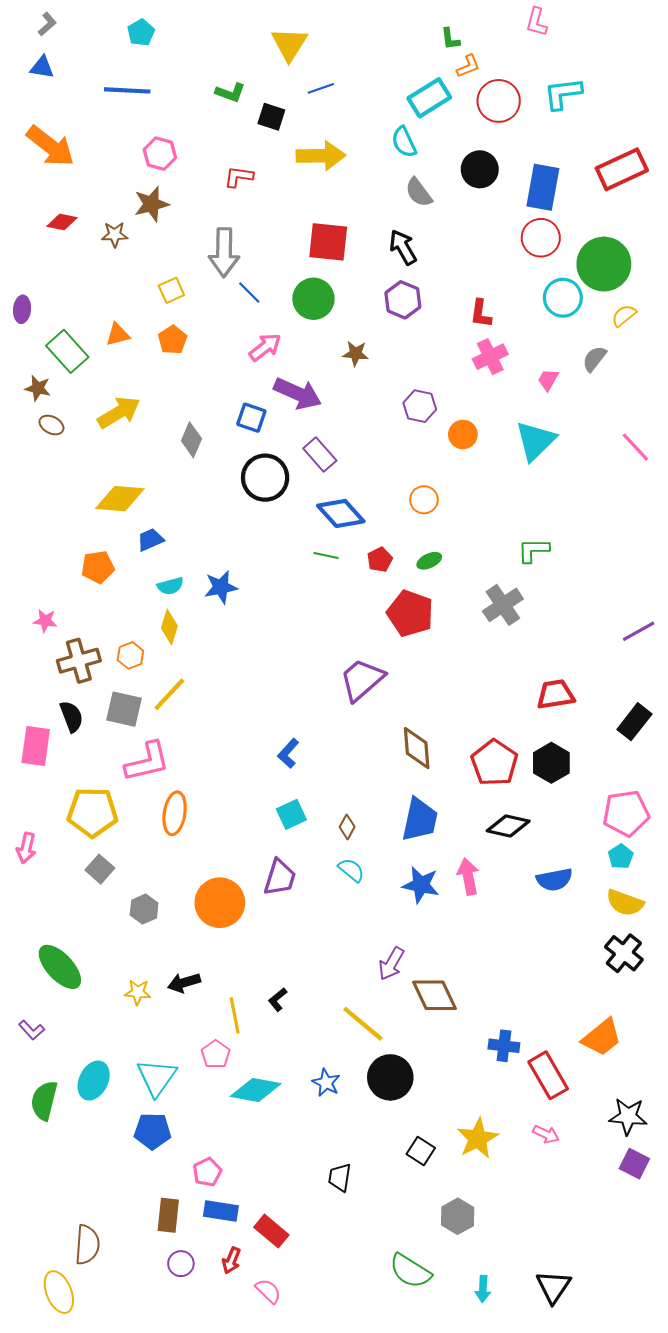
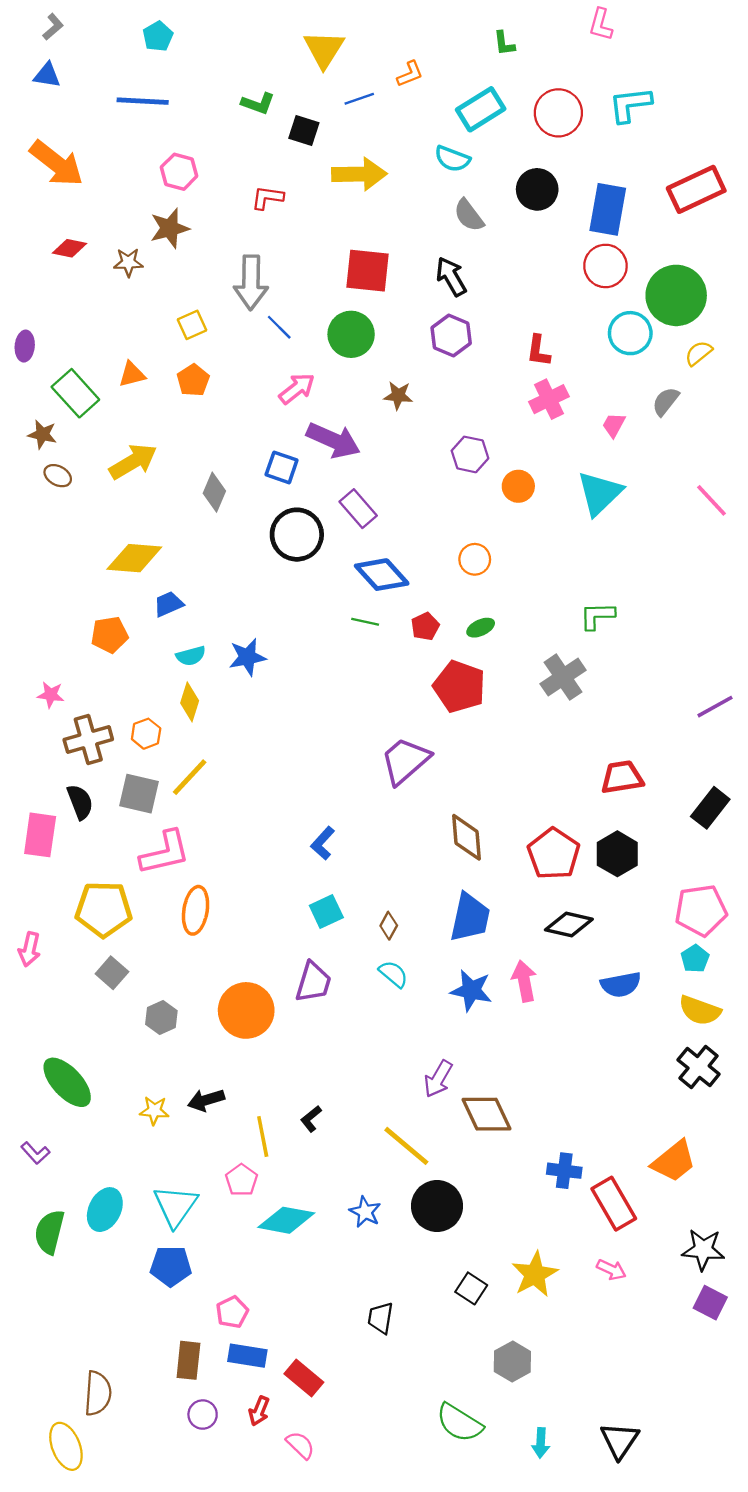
orange L-shape: (468, 66) -> (410, 74), moved
cyan semicircle: (404, 142) -> (452, 159), turned -44

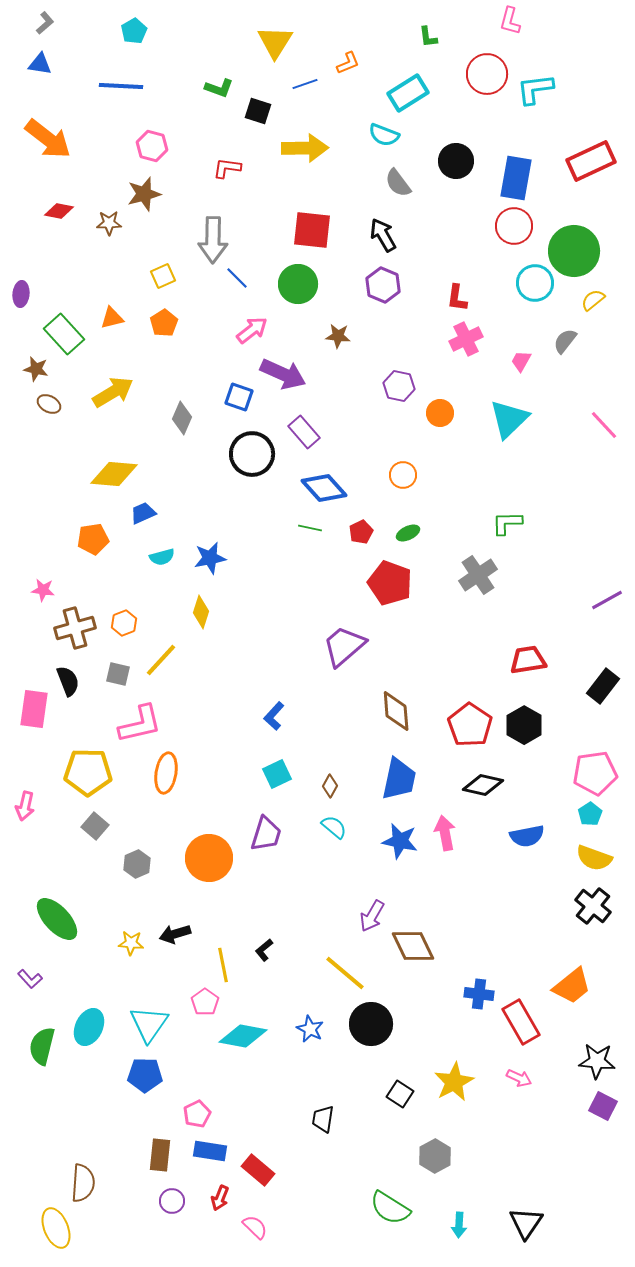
red circle: (558, 113) -> (487, 74), moved
yellow diamond: (190, 702) -> (201, 612), moved
gray square: (139, 794) -> (118, 674), size x0.7

